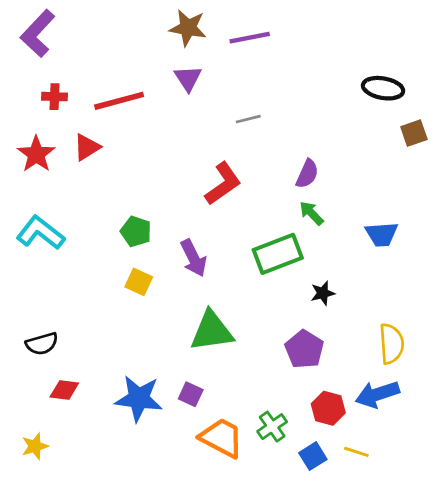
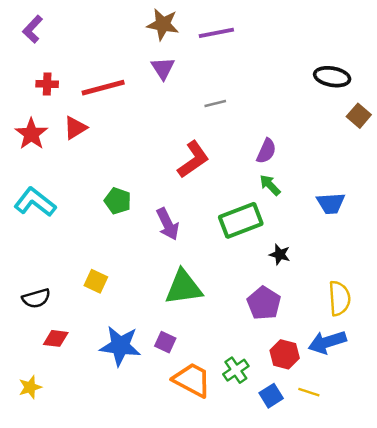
purple L-shape: (38, 33) -> (33, 29), size x0.7
brown square: (414, 133) -> (359, 116), turned -30
yellow square: (139, 282) -> (96, 281), moved
black star: (323, 293) -> (280, 254), turned 30

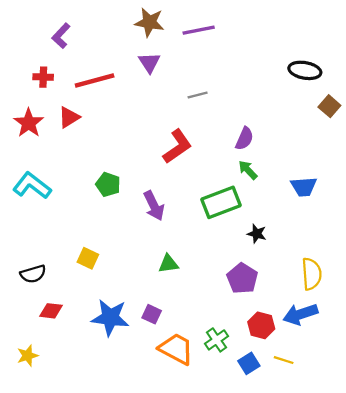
purple L-shape: (33, 29) -> (61, 36), moved
green triangle: (184, 287) -> (168, 264), size x0.6

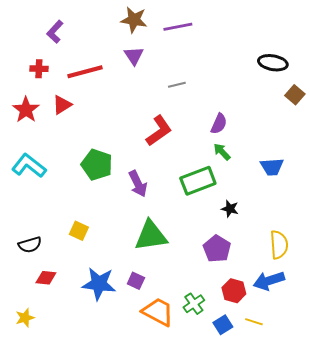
green pentagon: (108, 184) -> (97, 165), size x1.4
green triangle: (168, 264) -> (151, 236), size x1.8

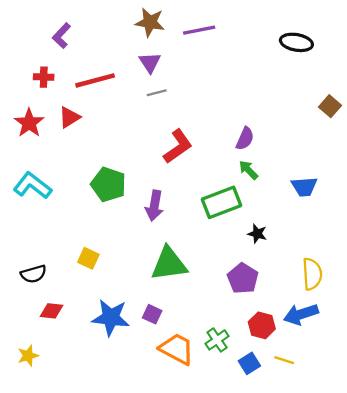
black ellipse: (273, 63) -> (296, 42), moved
gray line: (177, 85) -> (157, 93), moved
purple arrow: (138, 184) -> (154, 206), turned 36

